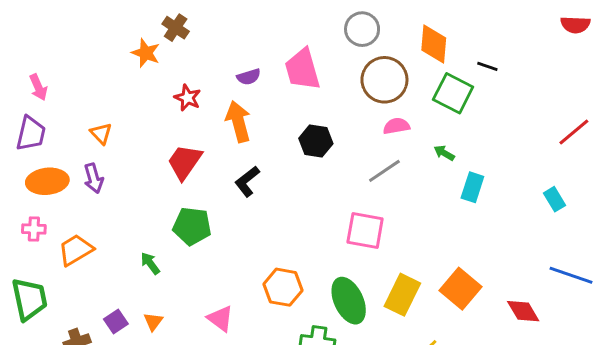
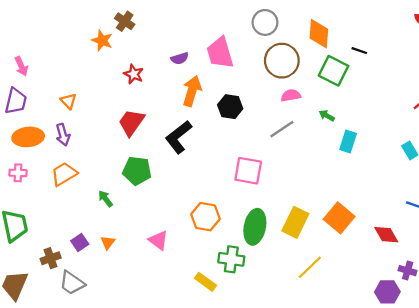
orange arrow: (238, 122) -> (192, 91), moved, turned 32
black L-shape: (247, 181) -> (179, 137), size x1.4
pink square: (365, 231) -> (248, 171), moved
orange trapezoid: (76, 250) -> (64, 174), moved
green ellipse: (349, 301) -> (255, 227), turned 36

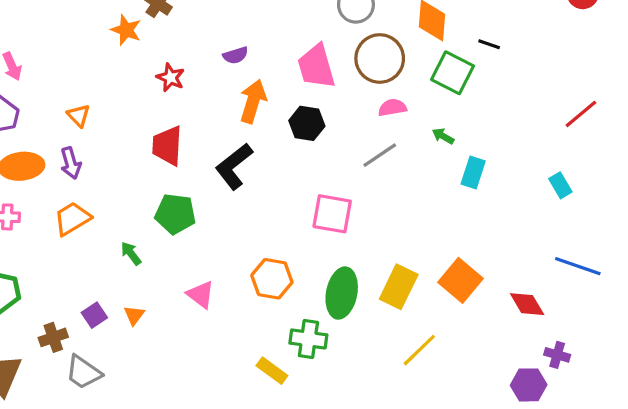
pink trapezoid: (220, 53) -> (316, 66), moved
red trapezoid: (131, 122) -> (167, 146), turned -32
pink triangle: (158, 240) -> (201, 295), moved

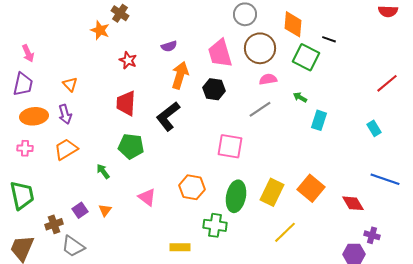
yellow rectangle: (272, 371) -> (180, 247), moved, turned -36

